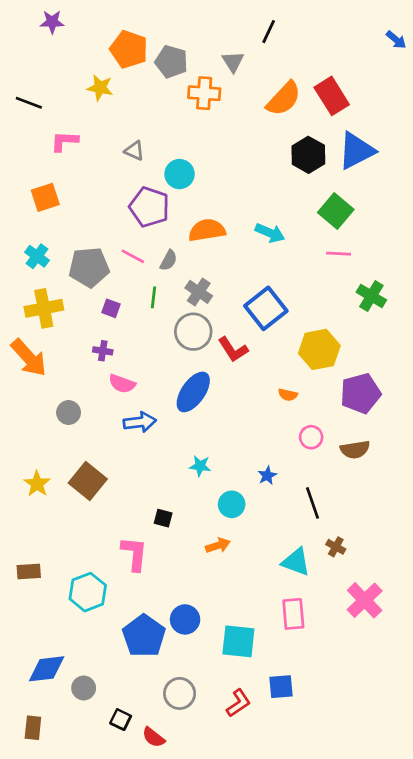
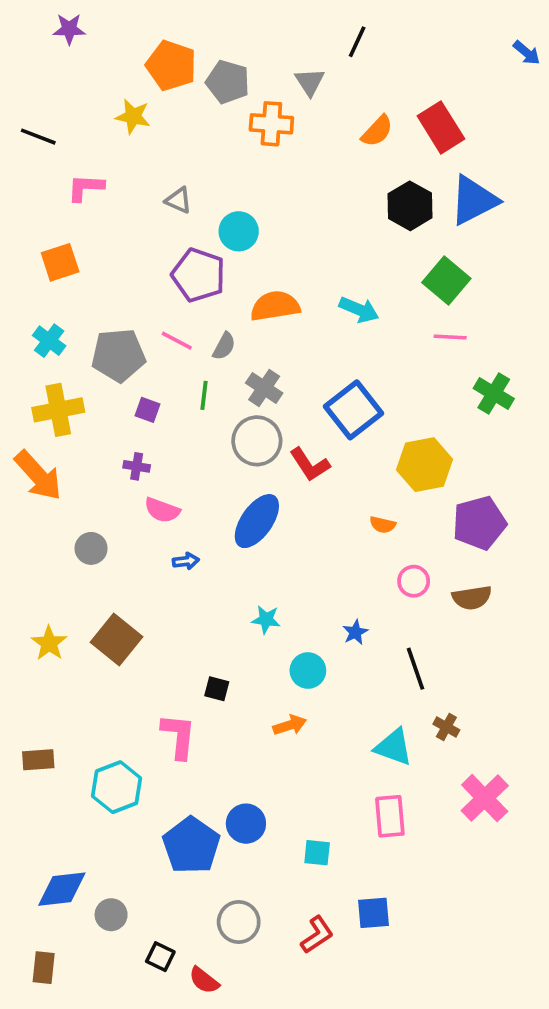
orange semicircle: (284, 99) -> (377, 131), size x0.7
blue arrow: (140, 422) -> (186, 561), size x0.6
cyan square: (238, 641) -> (317, 853), size x0.6

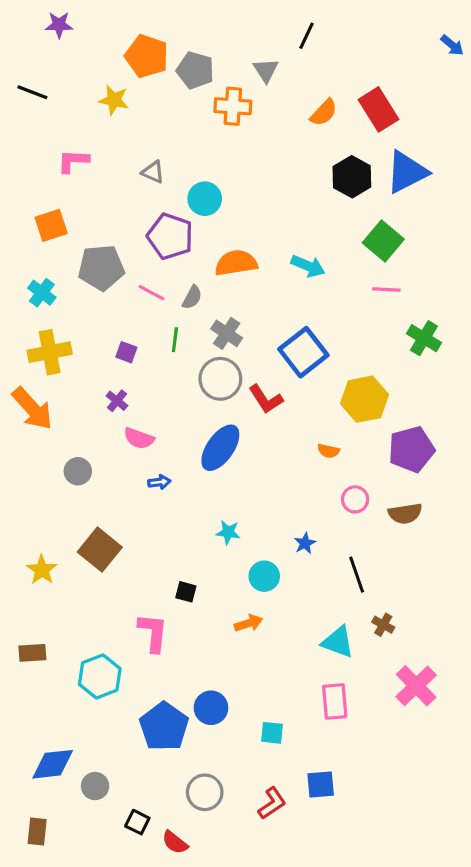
black line: (38, 137) -> (32, 92), moved
gray pentagon: (118, 355) -> (101, 268), moved
purple cross: (137, 466) -> (117, 401), turned 30
yellow star: (49, 643) -> (42, 570), moved

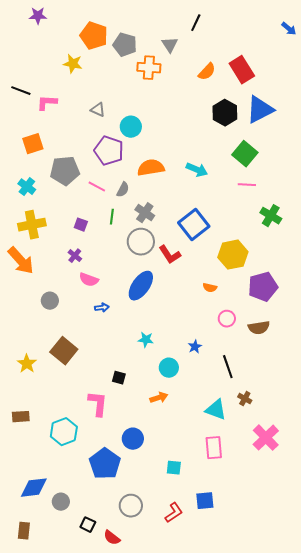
black line: (32, 92) -> (21, 91), moved
blue circle: (211, 708) -> (133, 439), moved

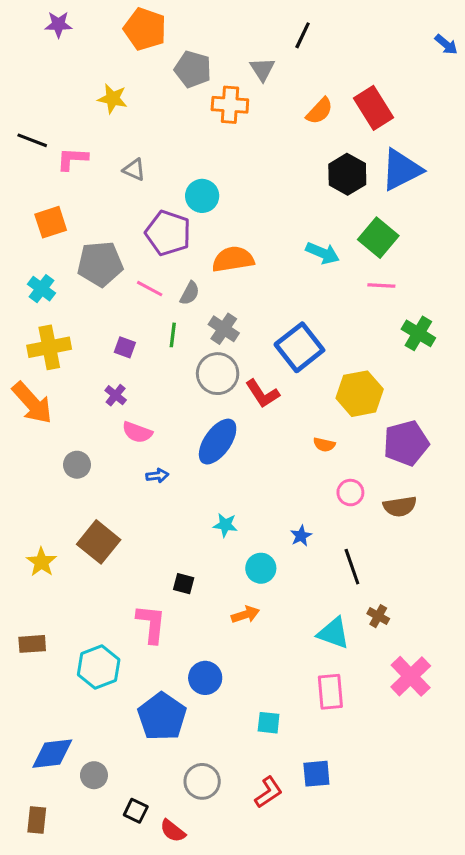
orange pentagon: (94, 36) -> (145, 29), moved
gray triangle: (98, 110) -> (134, 170), moved
cyan arrow: (197, 170) -> (323, 253), moved

